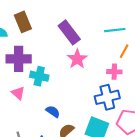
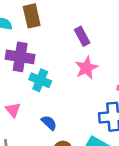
purple rectangle: (69, 32) -> (82, 36), size x0.7
pink triangle: (18, 93) -> (13, 110), moved

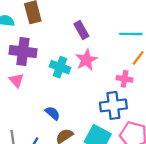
cyan cross: (40, 80) -> (60, 67), moved
pink triangle: (13, 110) -> (16, 80), moved

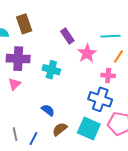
pink star: (86, 60) -> (87, 53), moved
pink triangle: (16, 80) -> (14, 84), turned 32
blue cross: (113, 105) -> (100, 99), turned 30

